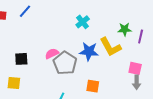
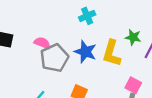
yellow L-shape: (110, 47) -> (112, 53), turned 30
pink semicircle: (52, 54) -> (42, 43), turned 32

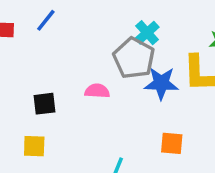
gray pentagon: (54, 58) -> (134, 58), moved

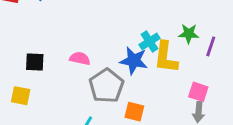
cyan cross: (147, 33) -> (149, 41), moved
gray pentagon: (134, 58) -> (106, 86), moved

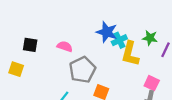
blue star: (134, 61) -> (107, 32), moved

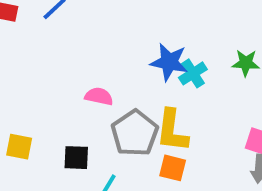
black square: (30, 45) -> (76, 158), moved
yellow L-shape: (130, 54) -> (172, 131), moved

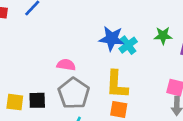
gray pentagon: (135, 133) -> (74, 93), moved
black square: (76, 158) -> (37, 100), moved

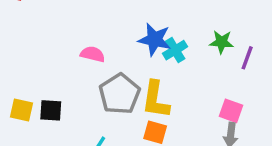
pink semicircle: (66, 65) -> (93, 54), moved
gray pentagon: (74, 93) -> (120, 94), moved

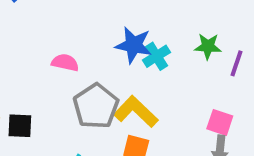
yellow L-shape: (156, 100) -> (136, 112), turned 126

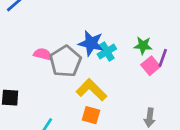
gray pentagon: (96, 106) -> (65, 61), moved
pink square: (220, 122) -> (151, 66), moved, turned 30

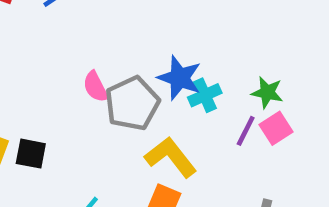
pink semicircle: (43, 54) -> (95, 87), turned -138
purple line: (163, 58) -> (246, 131), moved

